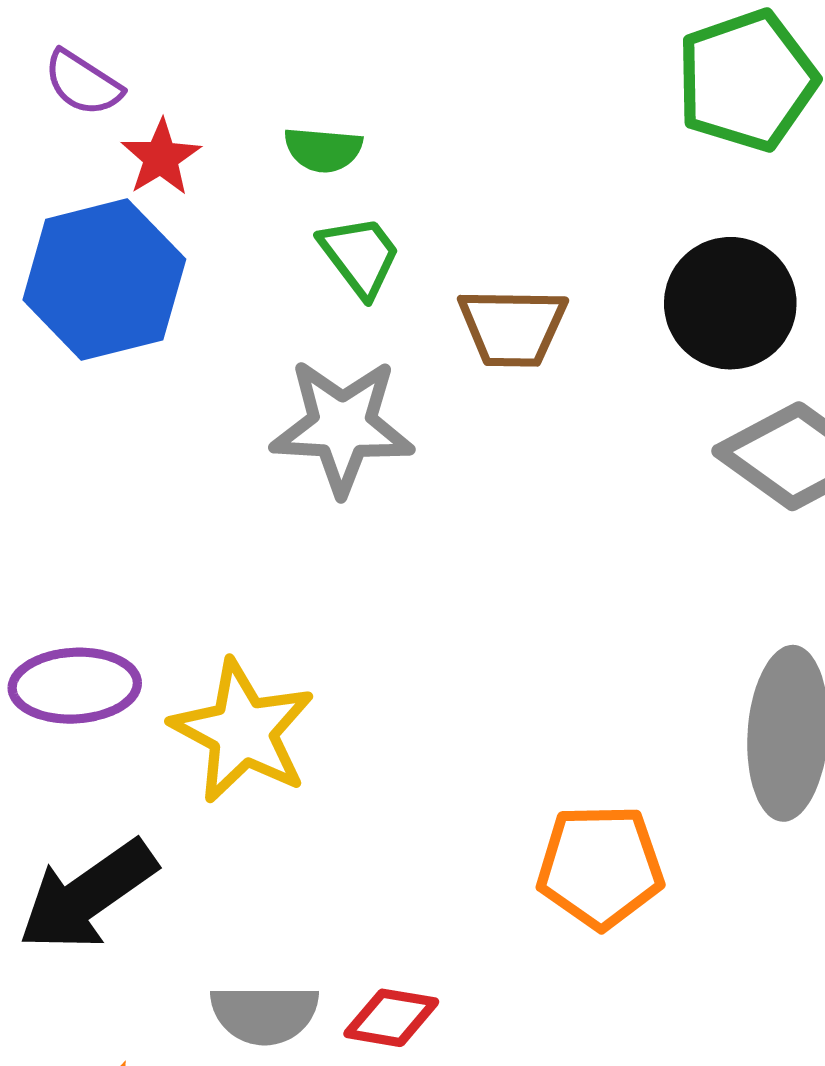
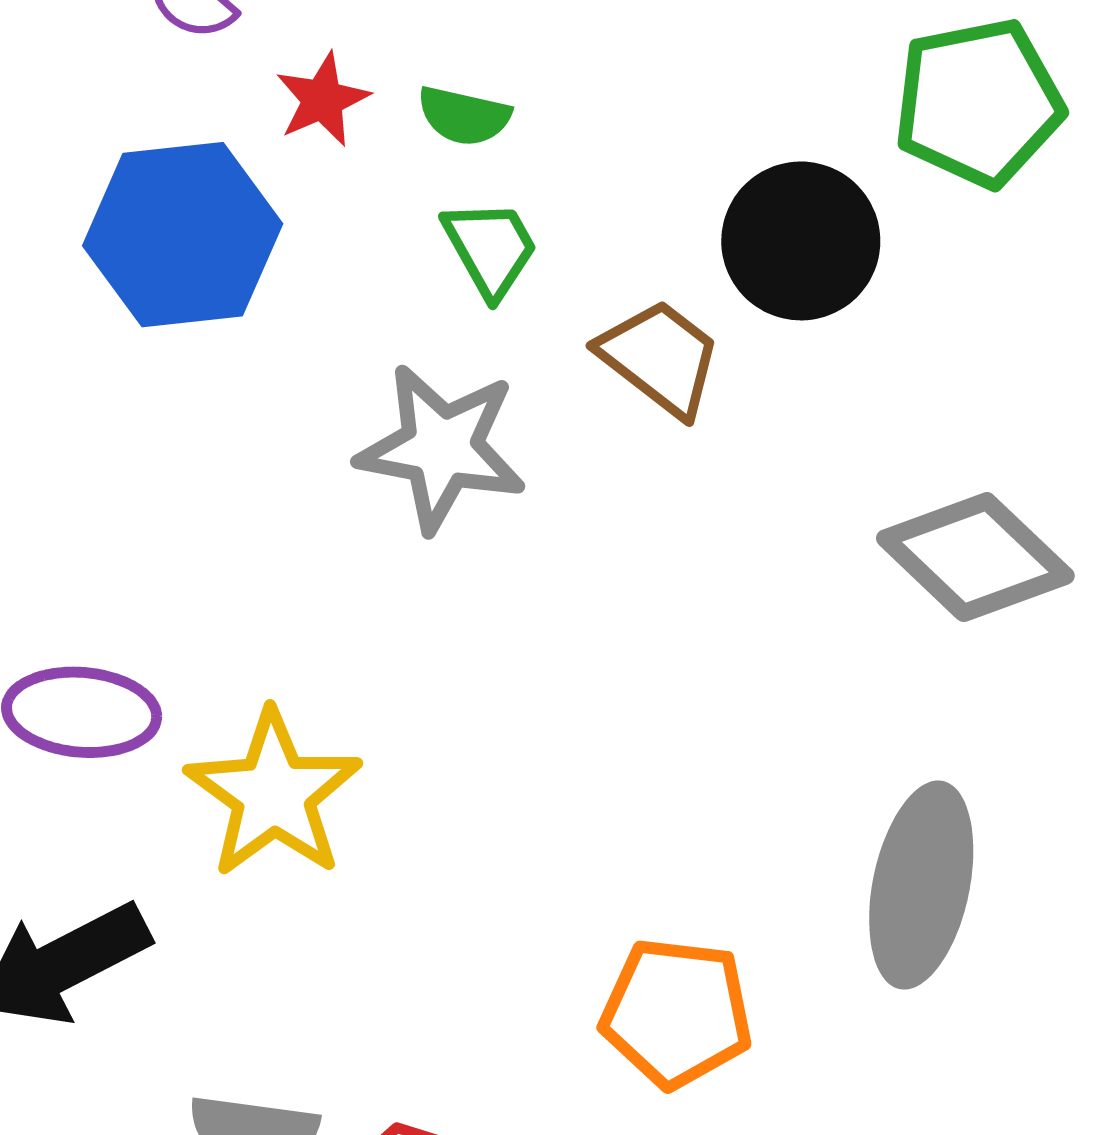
red star: (161, 158) -> (322, 100), moved
black circle: (730, 303) -> (801, 241), moved
brown trapezoid: (513, 327) -> (660, 358), turned -151

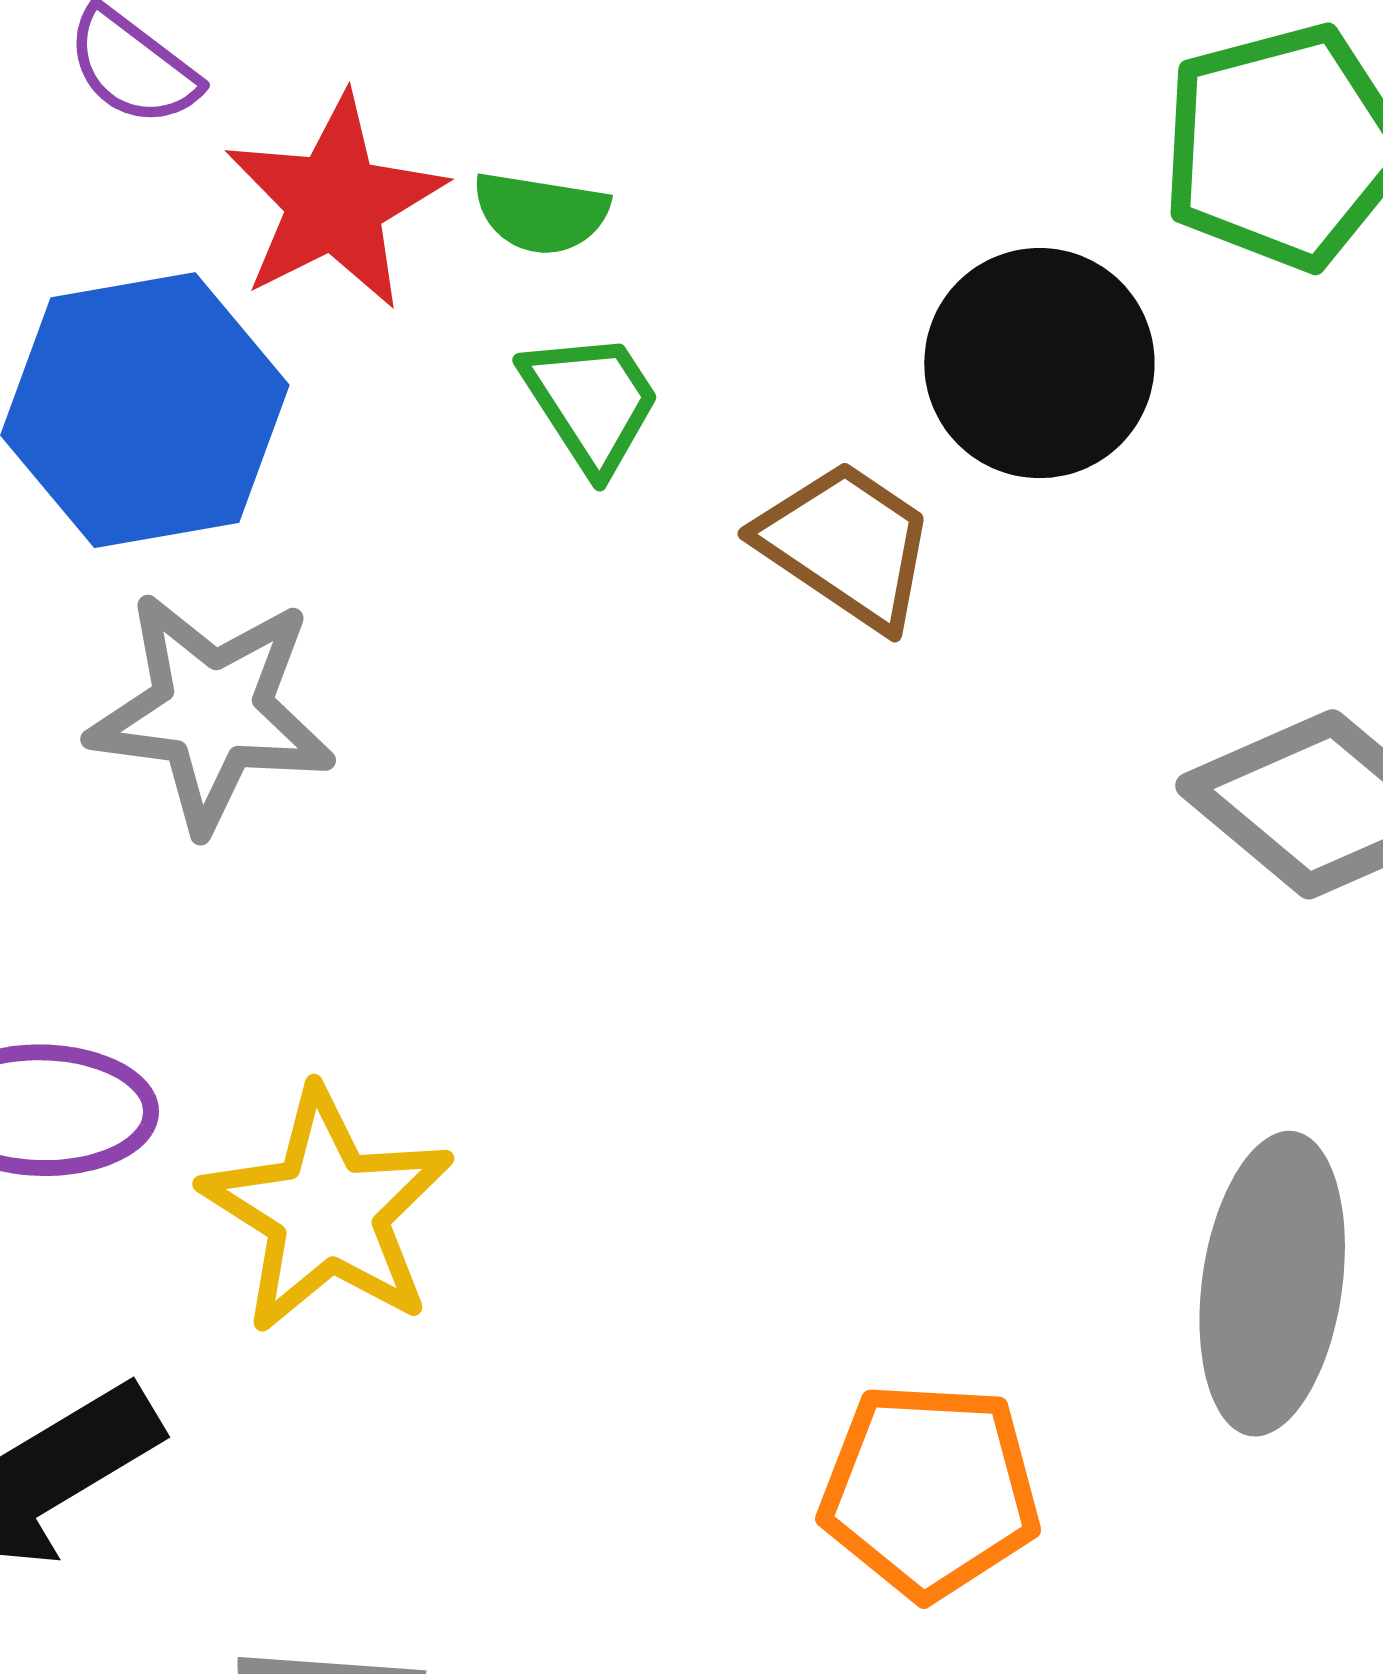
red star: (322, 100) -> (335, 202), size x1.6
gray star: (442, 448) -> (212, 712), moved

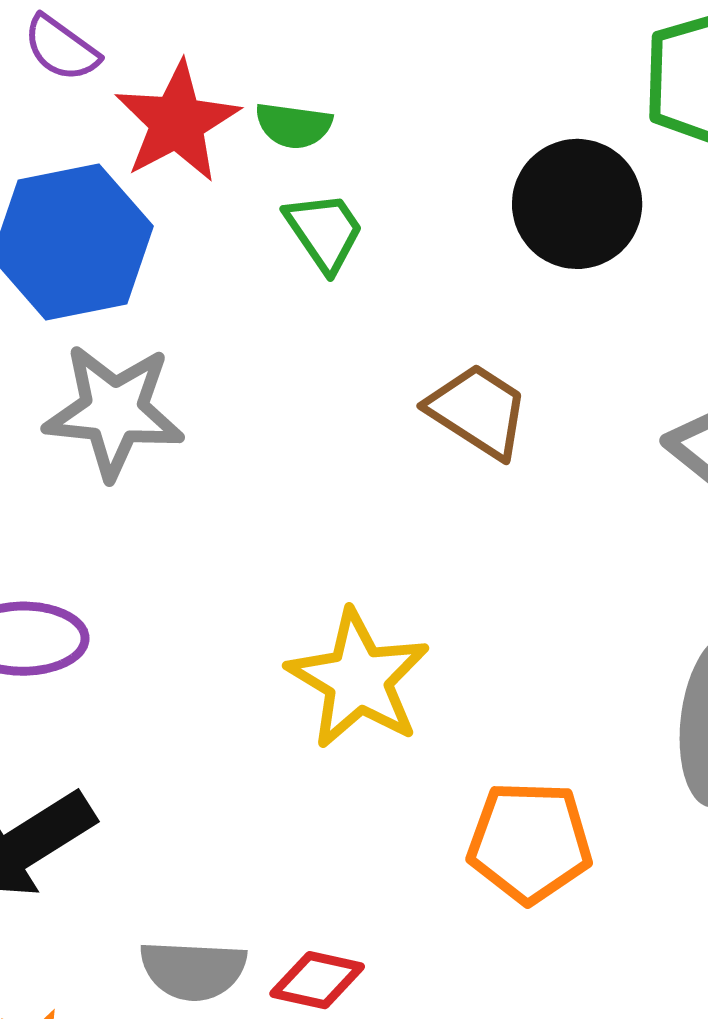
brown trapezoid: (847, 545) -> (478, 411), moved
yellow star: (327, 1211) -> (358, 679), moved

